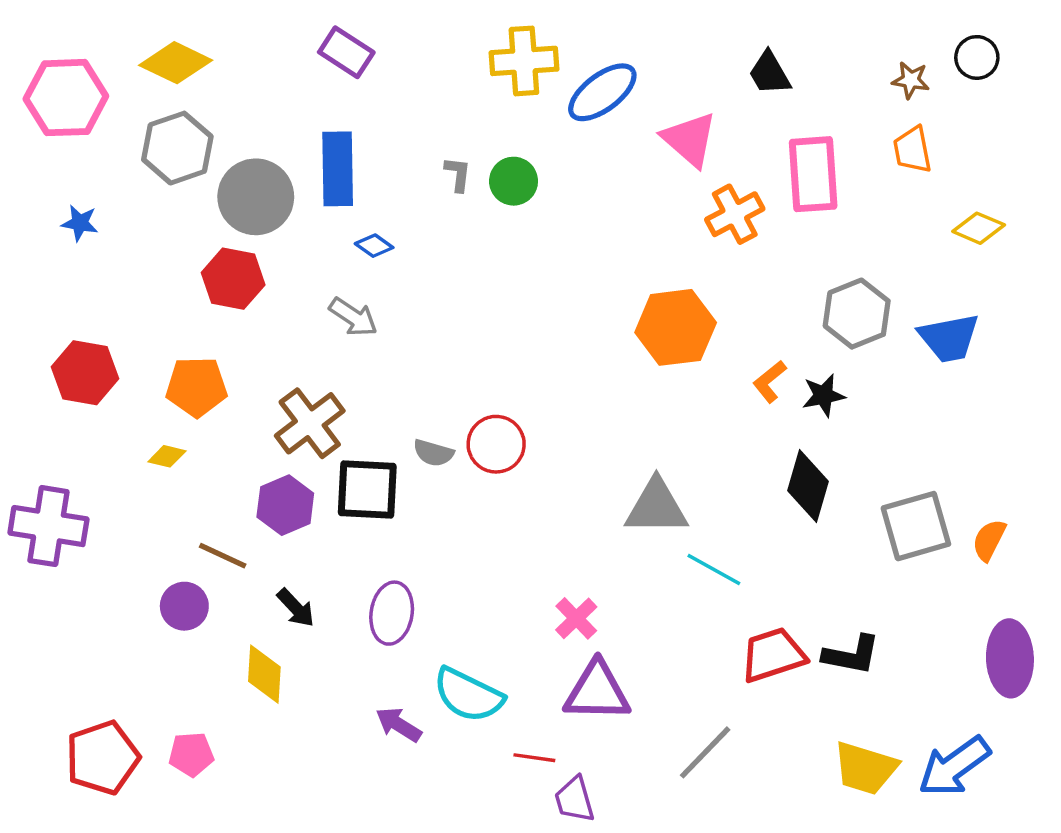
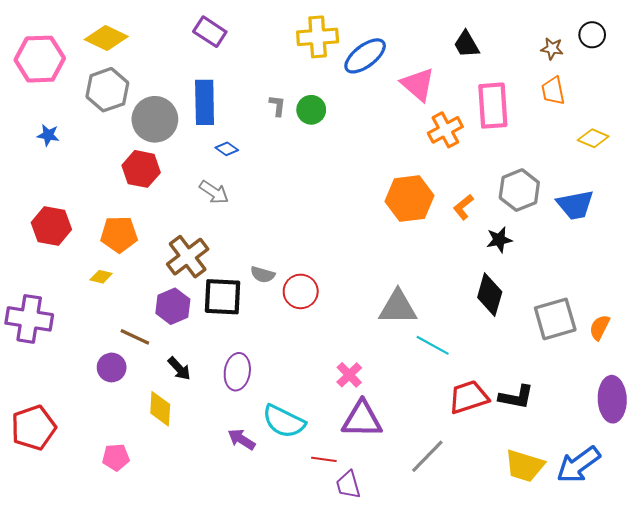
orange L-shape: (770, 381) -> (463, 207), moved
red circle: (496, 444) -> (301, 291), moved
red pentagon: (102, 758) -> (33, 428), moved

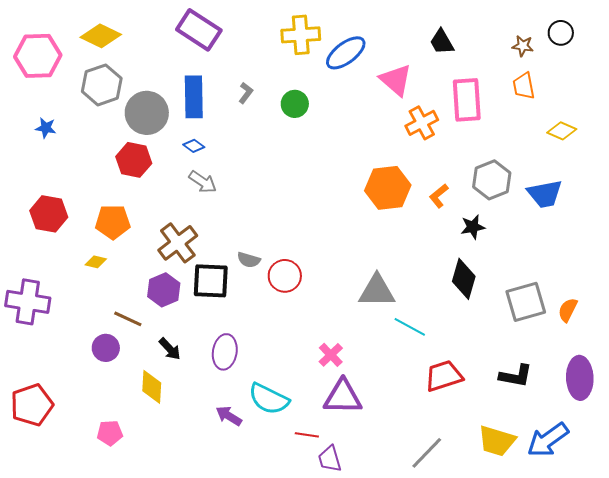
purple rectangle: (210, 32) -> (199, 30), size x1.4
gray L-shape: (277, 106) -> (246, 93), moved, turned 30
blue diamond: (227, 149) -> (194, 146), moved
black L-shape: (516, 397) -> (516, 376), moved
gray line: (427, 456) -> (427, 453), moved

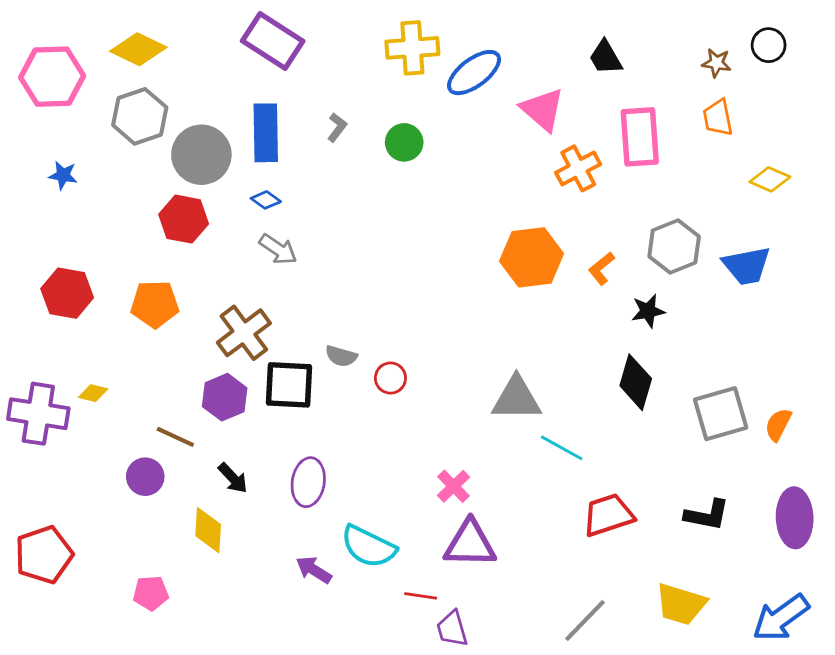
yellow diamond: (96, 262) -> (93, 393), moved
red circle: (285, 276) -> (390, 378), size x0.7
blue arrow: (548, 440) -> (781, 618), moved

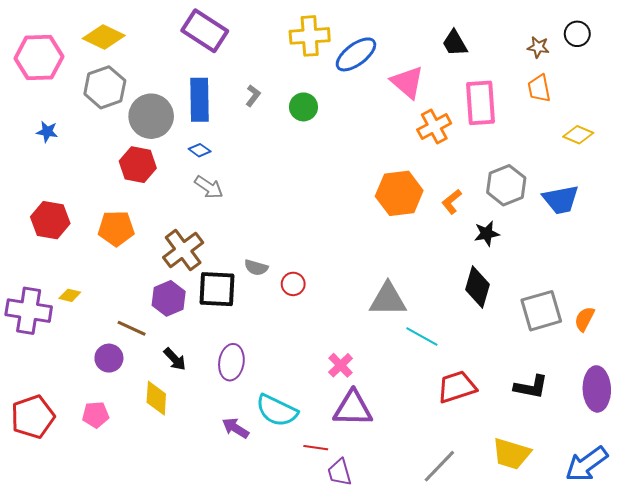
pink pentagon: (151, 593) -> (96, 415), moved

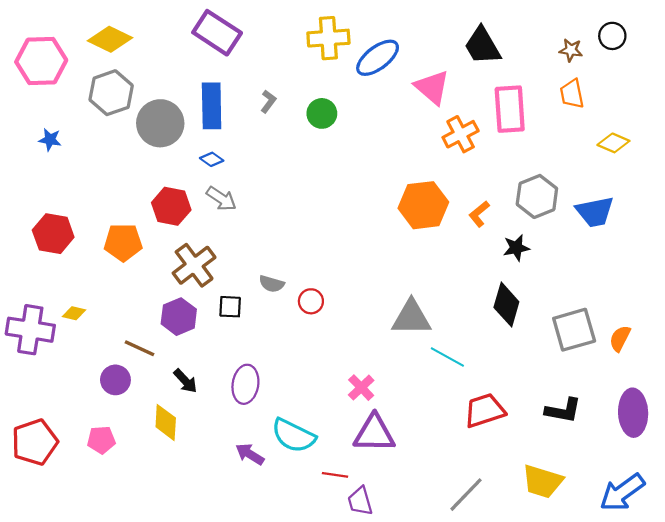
black trapezoid: (455, 43) -> (482, 46), size x1.4
red hexagon: (138, 165) -> (171, 206), moved
black square: (217, 289) -> (230, 307), size x0.6

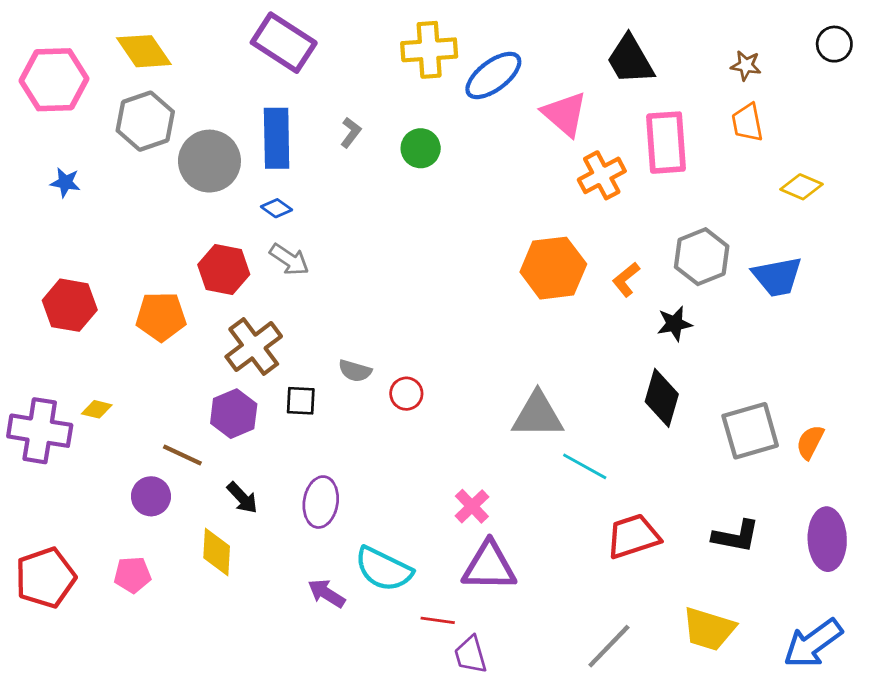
black circle: (612, 36) -> (834, 44), moved
yellow diamond: (110, 39) -> (144, 51), turned 30

